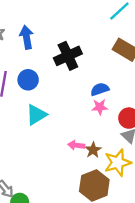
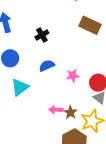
black cross: (68, 56) -> (42, 35), size x0.6
blue semicircle: (100, 89) -> (47, 66), moved

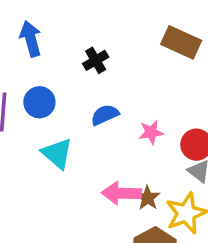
cyan triangle: (20, 87) -> (57, 153), turned -42
pink arrow: (56, 110) -> (121, 193), size x1.5

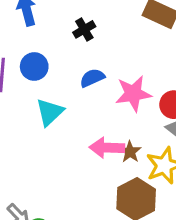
pink star: (151, 132) -> (133, 94), size x1.6
cyan triangle: (57, 153) -> (50, 112), turned 36

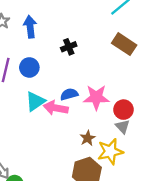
blue semicircle: (92, 78) -> (69, 94), moved
pink arrow: (107, 148) -> (56, 108), moved

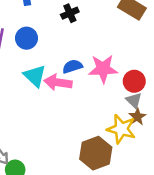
cyan triangle: (35, 101) -> (35, 76), turned -40
brown star: (88, 138) -> (137, 117), moved
yellow star: (110, 152) -> (121, 129), turned 30

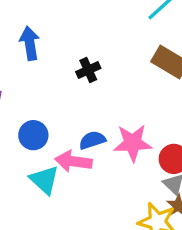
blue circle: (27, 38) -> (33, 135), moved
cyan triangle: (35, 76) -> (44, 180), moved

